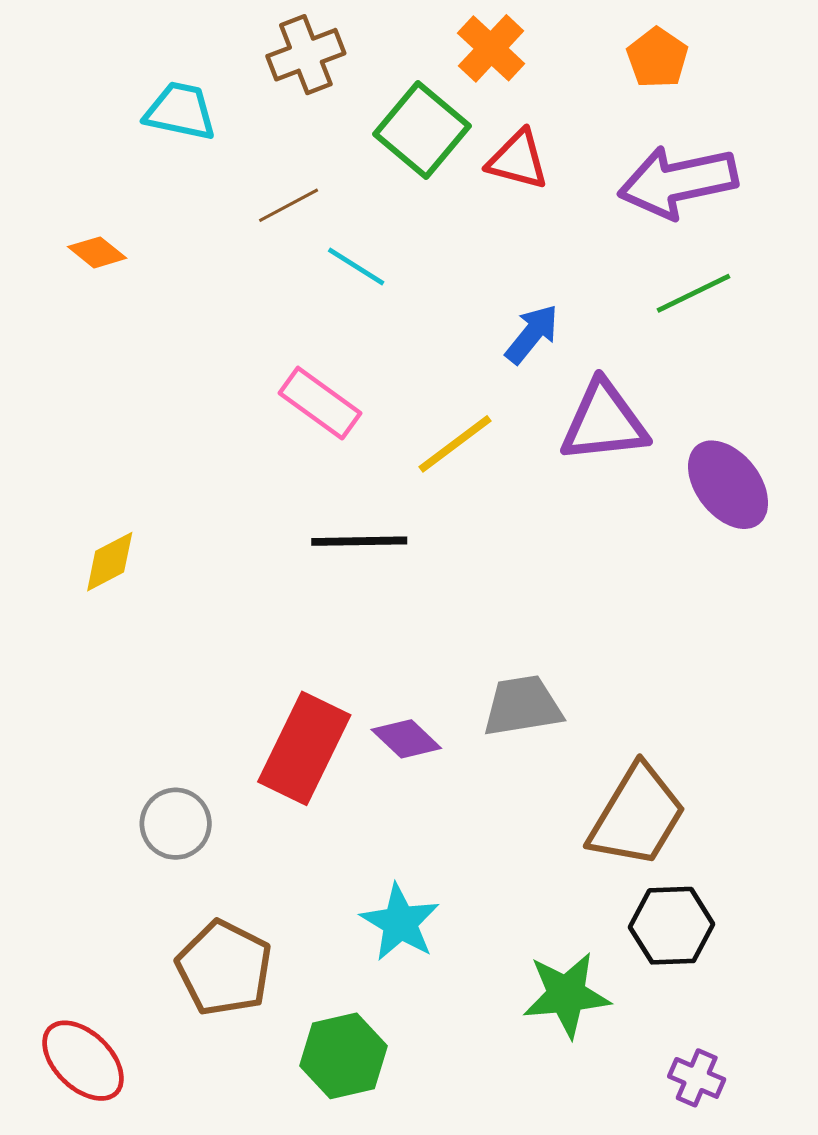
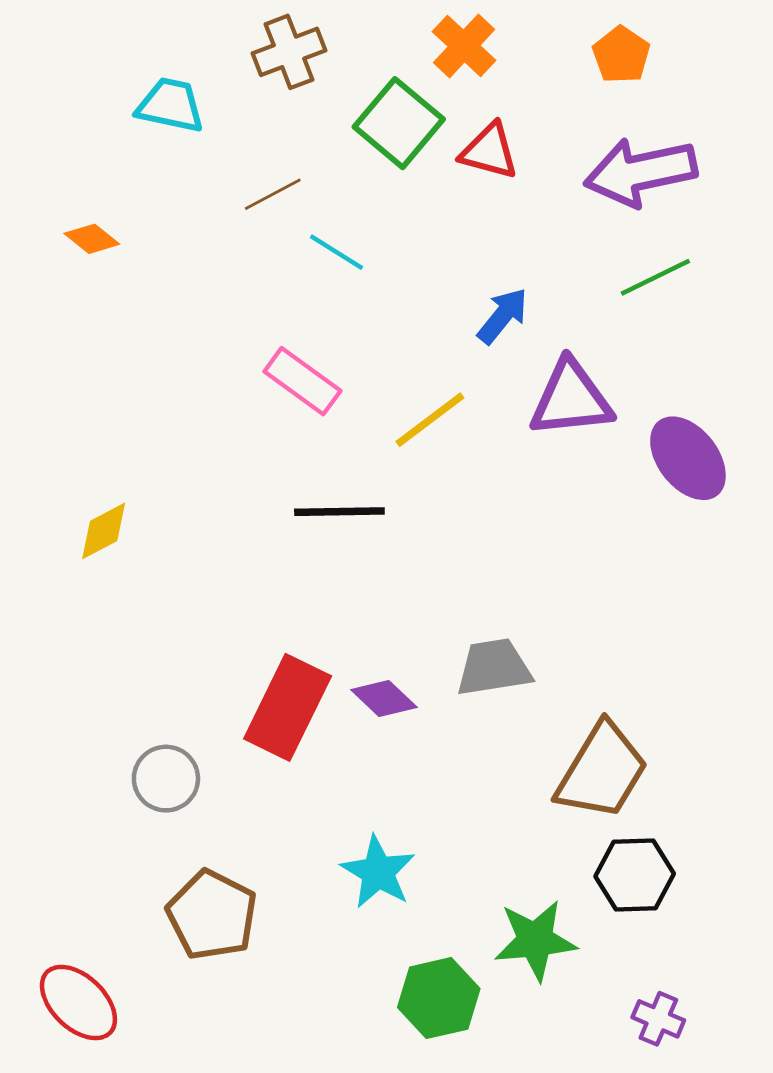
green hexagon: (344, 1056) -> (439, 998), moved

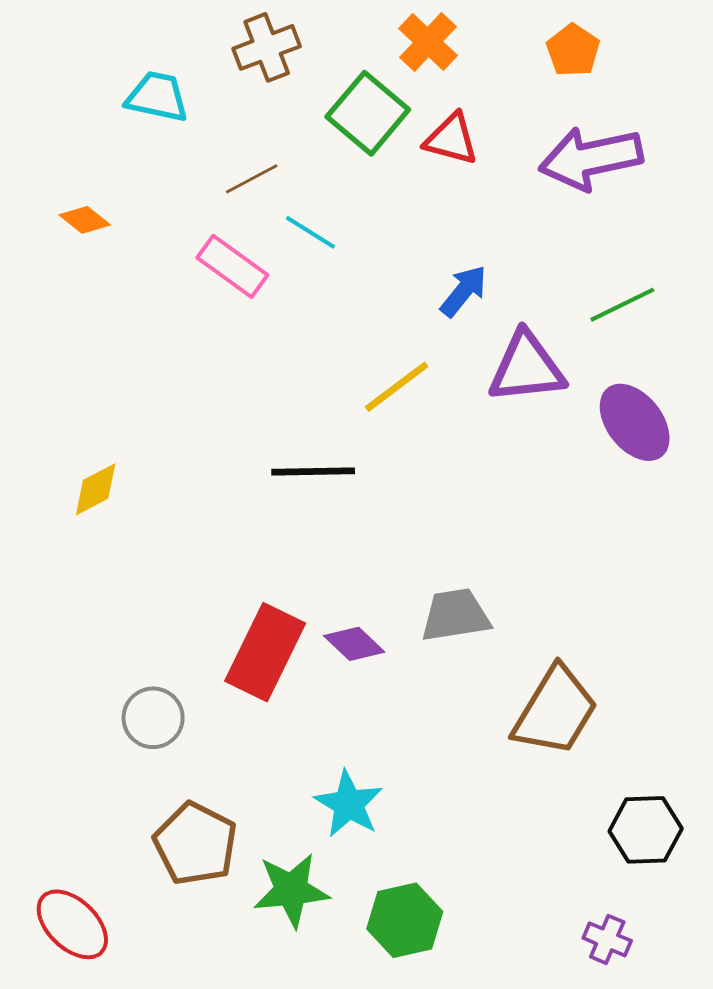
green line: (655, 277) -> (622, 305), moved
pink rectangle: (302, 381) -> (232, 266), moved
black hexagon: (635, 875) -> (646, 830), moved
green star: (535, 940) -> (291, 890), moved

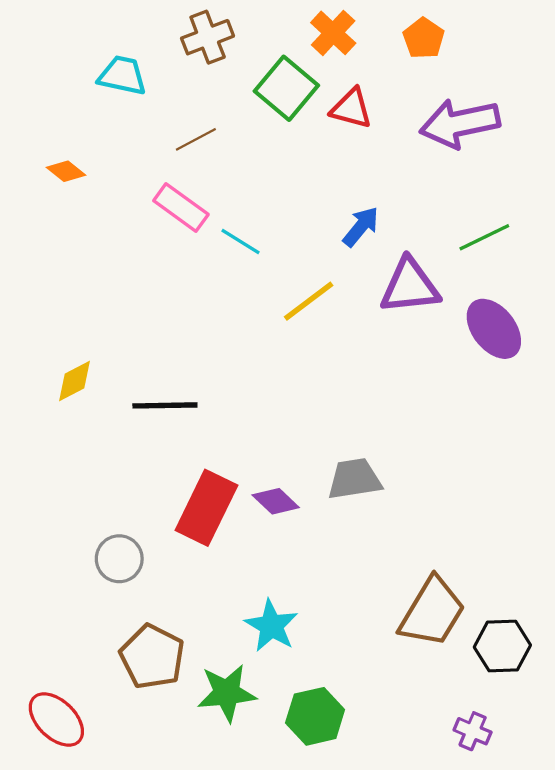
orange pentagon: (573, 50) -> (424, 38), moved
cyan line: (310, 232) -> (241, 242), moved
black line: (313, 472) -> (165, 405), moved
brown trapezoid: (555, 711) -> (432, 612), moved

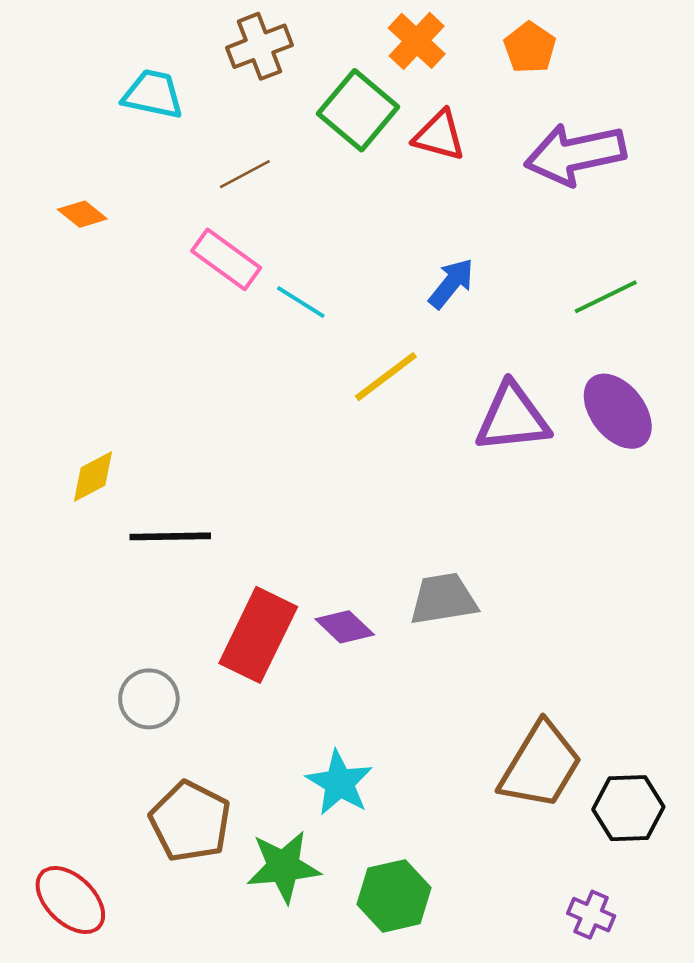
purple triangle: (410, 286) -> (513, 418), moved
black line: (165, 405) -> (170, 536), moved

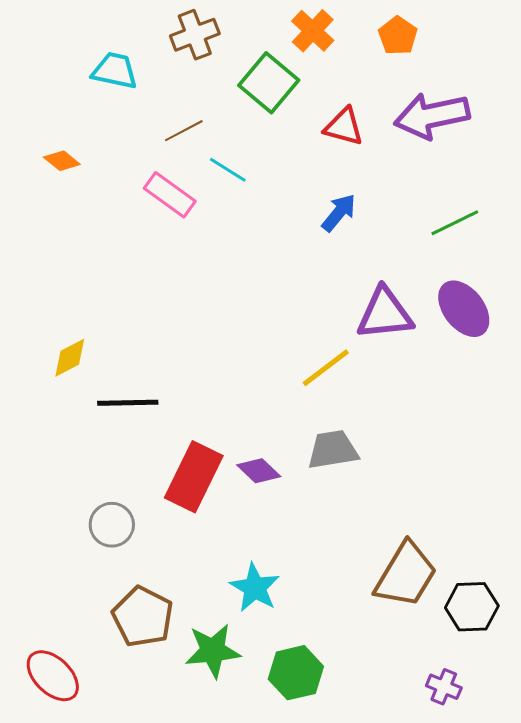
red triangle: (439, 136) -> (344, 127), moved
cyan line: (301, 302) -> (228, 170), moved
yellow line: (386, 377) -> (326, 368), moved

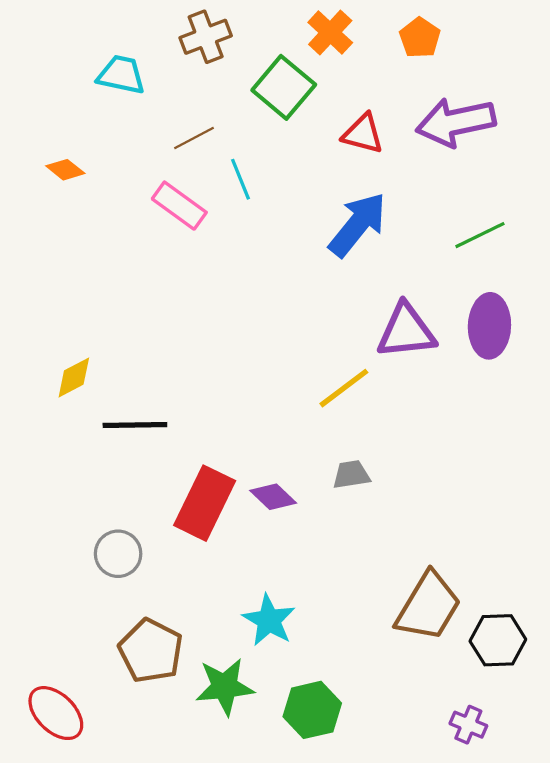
cyan line: (228, 170) -> (240, 179), turned 36
blue arrow: (339, 213) -> (358, 225), size x1.6
purple ellipse: (464, 309) -> (489, 326), turned 40
gray trapezoid: (333, 450) -> (351, 475), size x0.7

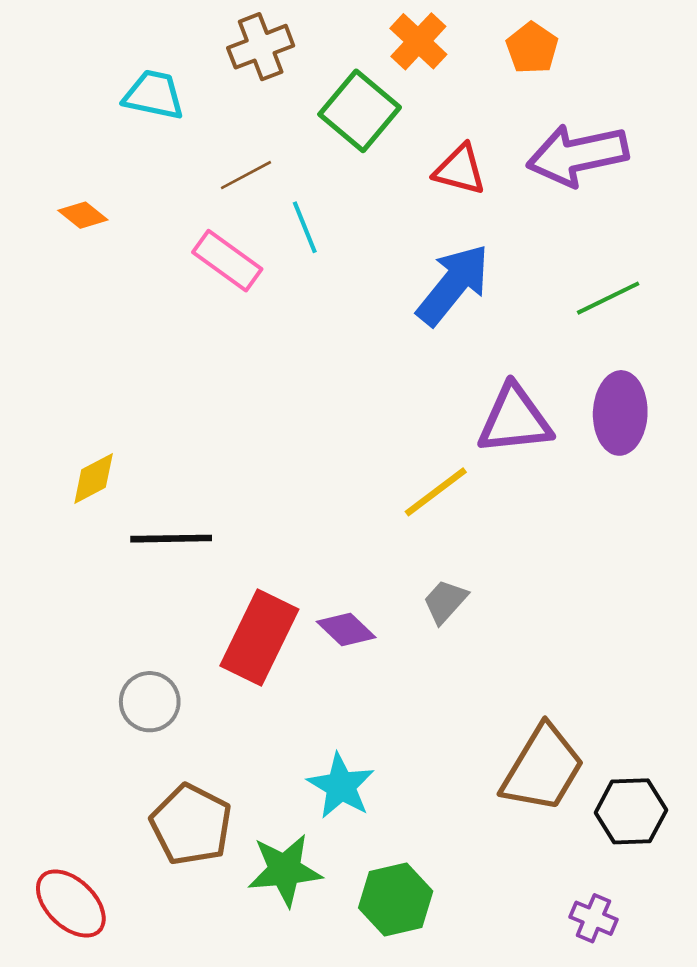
gray trapezoid: (351, 475) -> (445, 601), turned -39

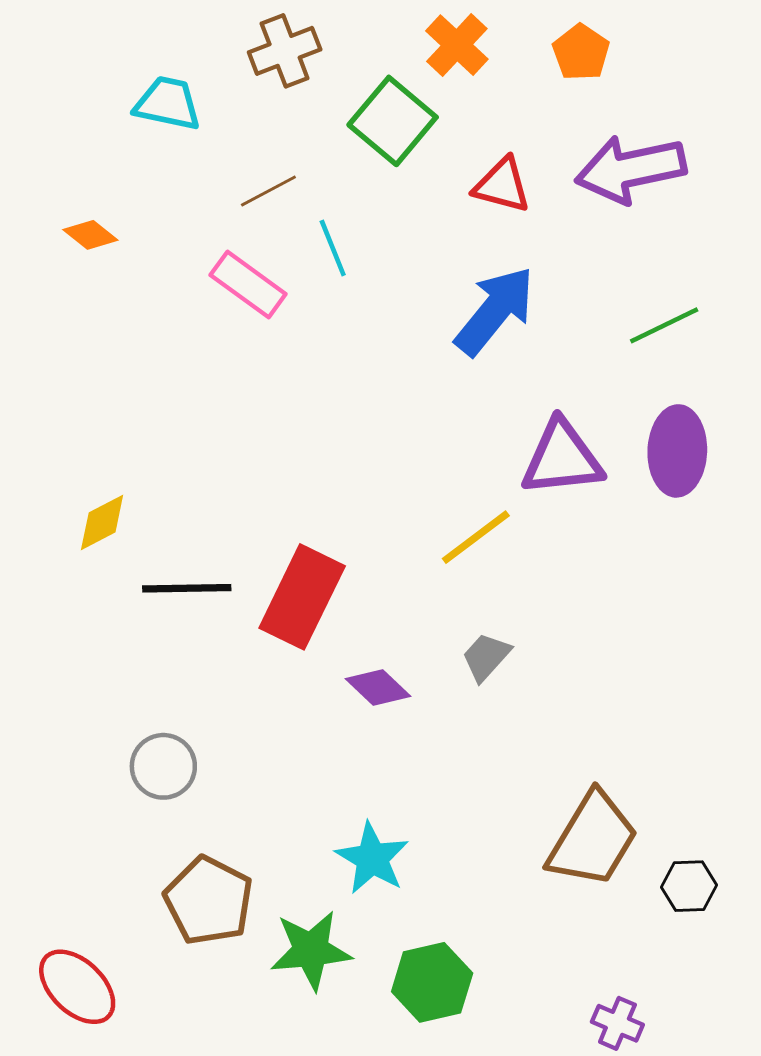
red rectangle: (259, 638) -> (302, 597), moved
black hexagon: (631, 811) -> (689, 886), size x0.7
purple cross: (593, 918) -> (617, 1023), moved

